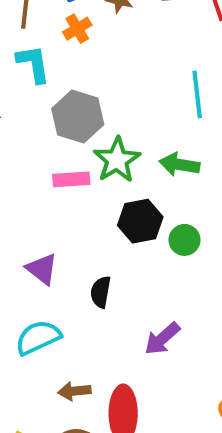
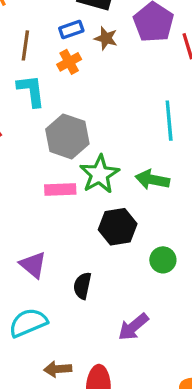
green circle: (184, 240) -> (163, 260), moved

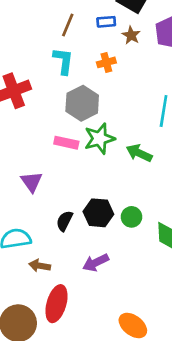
orange cross: (69, 62) -> (106, 62), moved
black hexagon: (118, 227) -> (98, 213), moved
purple triangle: (33, 265) -> (32, 182), moved
brown arrow: (58, 369) -> (40, 266), moved

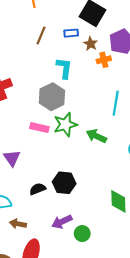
cyan L-shape: (63, 61) -> (64, 68), moved
orange cross: (106, 62) -> (104, 60), moved
green circle: (131, 217) -> (82, 234), moved
black semicircle: (64, 221) -> (38, 189), turned 42

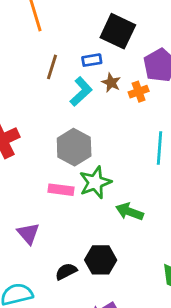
brown star: (91, 44) -> (111, 83), moved
cyan L-shape: (64, 68) -> (81, 92), moved, turned 45
green arrow: (96, 136) -> (130, 212), moved

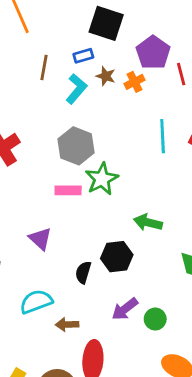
green arrow: (130, 212) -> (148, 222), moved
black semicircle: (66, 271) -> (83, 272), turned -40

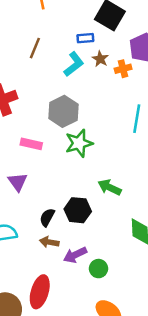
brown line: (44, 67) -> (35, 48), moved
pink rectangle: (68, 190) -> (31, 144), moved
brown arrow: (67, 324) -> (49, 242), moved

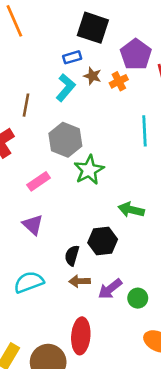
brown line: (35, 48) -> (26, 105), moved
pink rectangle: (31, 144) -> (39, 181), turned -35

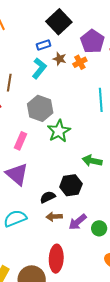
black square: (93, 28) -> (59, 22), turned 30
pink rectangle: (39, 181) -> (20, 141), turned -30
purple triangle: (33, 225) -> (17, 174), size x1.4
black semicircle: (72, 255) -> (48, 197), turned 49

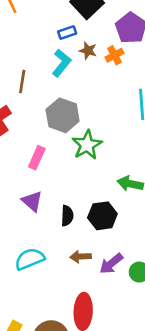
purple triangle: (17, 174) -> (32, 201), size x0.7
black semicircle: (48, 197) -> (67, 216), moved, turned 119

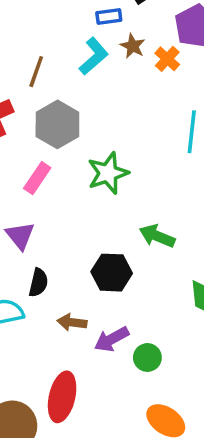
orange cross: (115, 55) -> (167, 59), turned -30
gray hexagon: (63, 115) -> (57, 124), moved
black semicircle: (67, 216) -> (38, 283), moved

